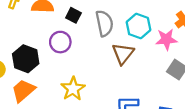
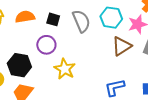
brown triangle: (123, 54) -> (122, 46), moved, turned 30
yellow star: (73, 89) -> (65, 69), moved

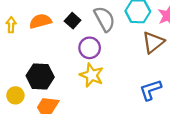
black square: (53, 19) -> (73, 21), turned 32
purple circle: (46, 45) -> (90, 48), moved

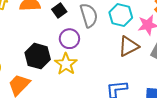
black hexagon: (40, 76) -> (38, 56), moved

